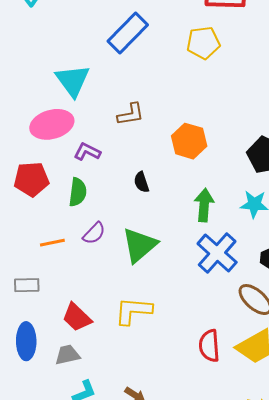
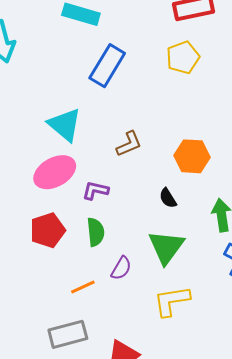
black semicircle: (141, 182) -> (168, 198), moved
green triangle: (139, 245) -> (166, 247), moved
gray rectangle: (27, 285) -> (68, 334), size x1.5
yellow L-shape: (133, 311) -> (172, 301), moved

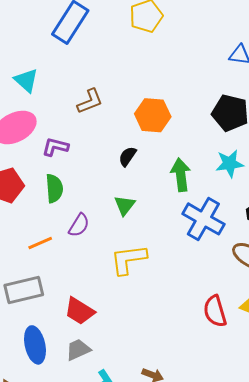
cyan triangle: (65, 125) -> (26, 80), size x0.7
black semicircle: (168, 198) -> (127, 156), turned 65
green triangle: (166, 247) -> (125, 205), size x0.6

